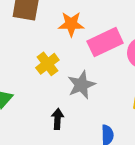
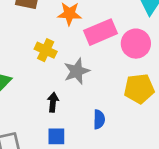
yellow cross: (47, 64) -> (46, 50), turned -30

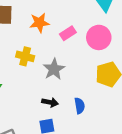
pink rectangle: (101, 32) -> (68, 33), size x0.6
black arrow: (53, 102) -> (50, 102), moved, turned 105

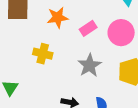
gray star: (54, 69) -> (89, 65), moved

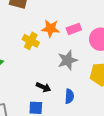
orange star: (58, 18) -> (51, 28), moved

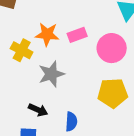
gray star: (68, 60) -> (51, 74), moved

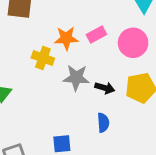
gray star: (51, 74) -> (76, 78), turned 30
black arrow: (38, 110) -> (105, 88), moved

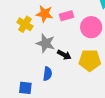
blue semicircle: (103, 123) -> (48, 74), moved

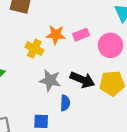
gray star: (46, 43) -> (50, 80), moved
black arrow: (64, 55) -> (82, 80), size x1.5

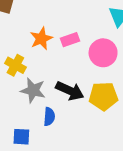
orange star: (56, 35) -> (41, 39), turned -30
yellow cross: (34, 49) -> (15, 65), moved

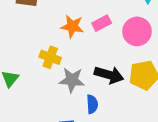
orange star: (41, 39) -> (72, 26), turned -30

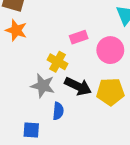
orange star: (72, 26) -> (16, 30), moved
yellow cross: (50, 57) -> (58, 62), moved

